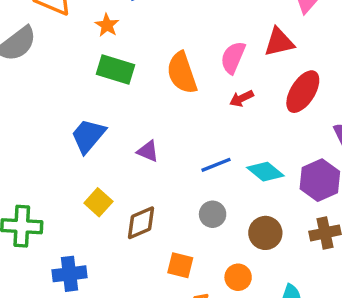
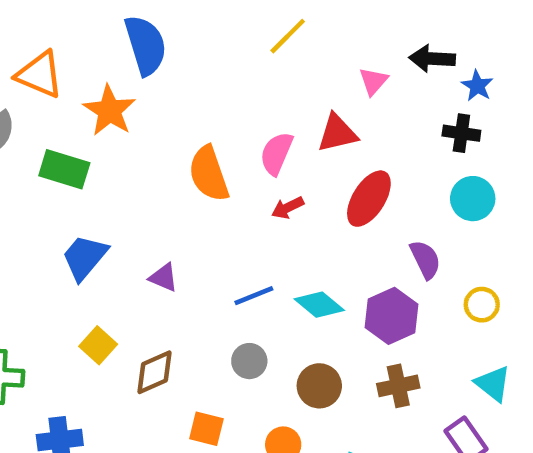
orange star: (107, 25) -> (109, 111), size x1.6
green rectangle: (115, 69) -> (64, 169), moved

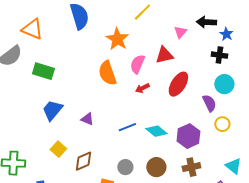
orange star: (109, 111) -> (117, 39), moved
purple semicircle: (425, 259) -> (209, 103), moved
yellow circle: (482, 305) -> (222, 124), moved
gray circle: (249, 361) -> (125, 167), moved

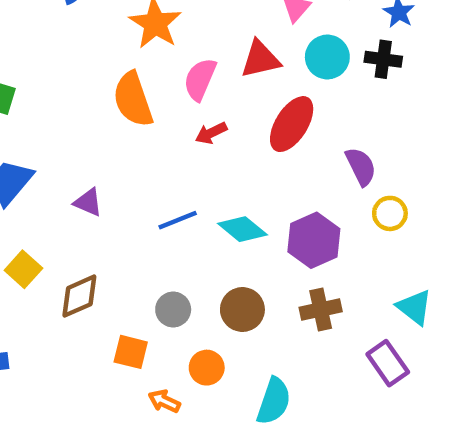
cyan circle: (224, 84) -> (327, 57), moved

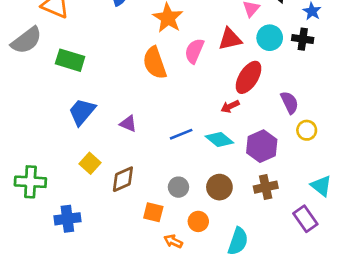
red arrow: (211, 133) -> (230, 106), moved

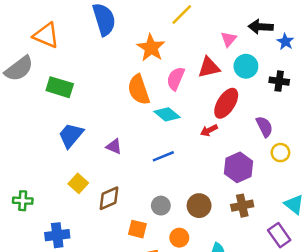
black cross: (303, 39) -> (279, 81), moved
cyan diamond: (219, 139) -> (167, 114), moved
green cross: (30, 182) -> (23, 201), size x0.7

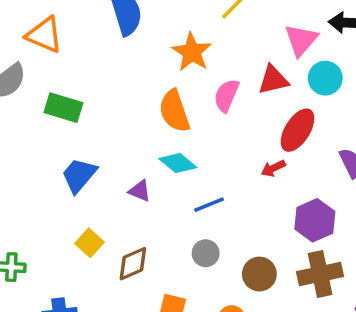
pink triangle: (229, 39) -> (301, 40), size x1.5
cyan diamond: (167, 114) -> (178, 163), moved
gray circle: (161, 206) -> (206, 253), moved
brown cross: (242, 206) -> (320, 274), size x1.4

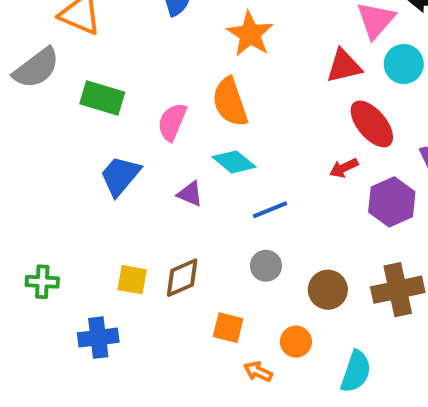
pink semicircle: (226, 95) -> (172, 122), moved
red ellipse: (298, 130) -> (372, 124), turned -72
purple hexagon: (315, 220) -> (392, 202), moved
yellow square: (89, 243) -> (132, 280), moved, turned -32

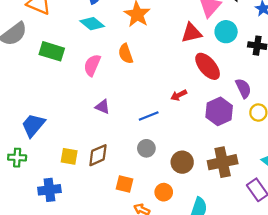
orange semicircle: (230, 102) -> (126, 54), size x0.7
cyan diamond: (234, 162) -> (92, 24), moved
red arrow: (344, 168) -> (179, 95), moved
blue trapezoid: (120, 176) -> (33, 125), moved

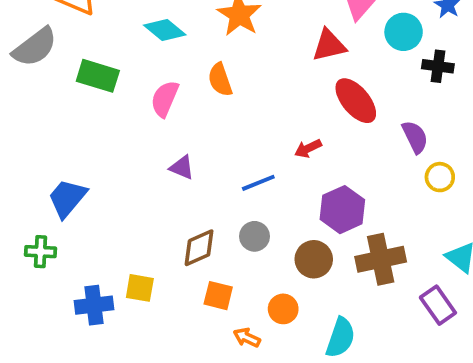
cyan circle: (226, 32) -> (404, 32), moved
purple hexagon: (219, 111) -> (342, 210), moved
brown diamond: (98, 155) -> (199, 248), moved
yellow square: (69, 156) -> (140, 288), moved

